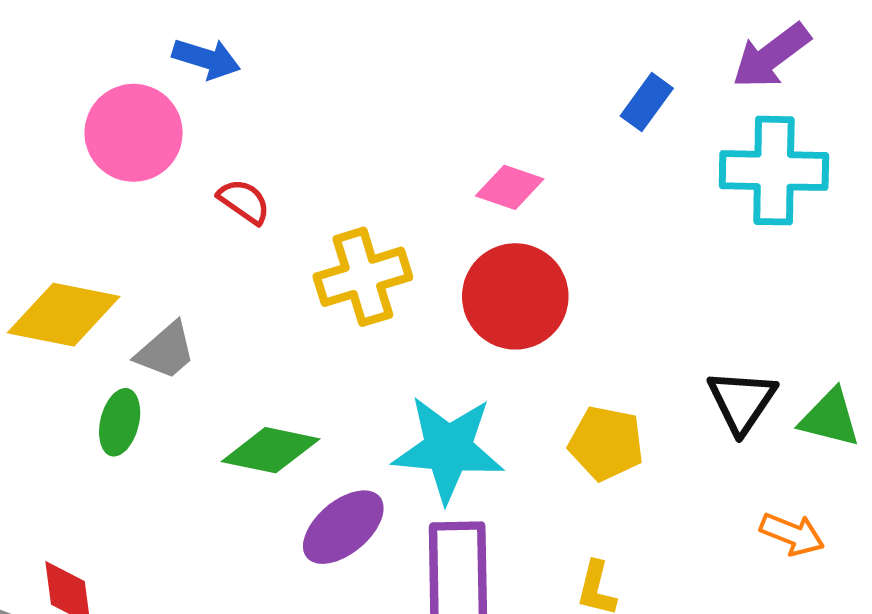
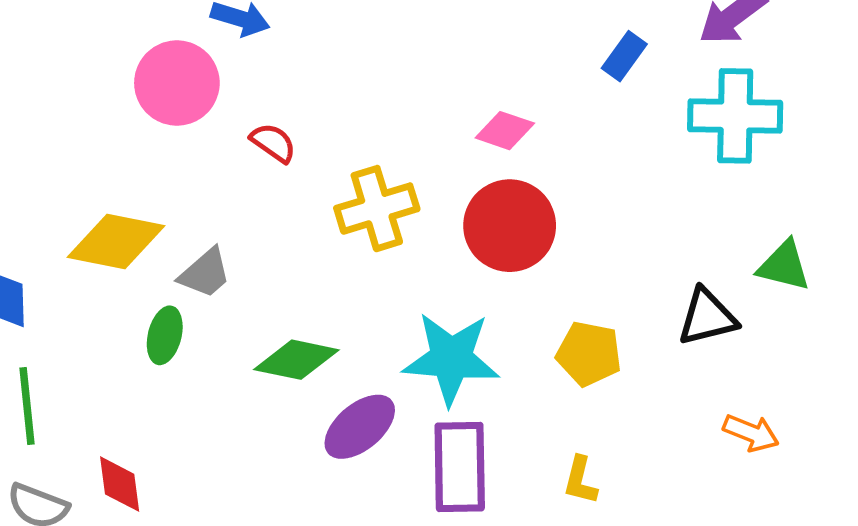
black triangle: (742, 401) -> (707, 317), turned 42
green triangle: (830, 418) -> (784, 266), moved

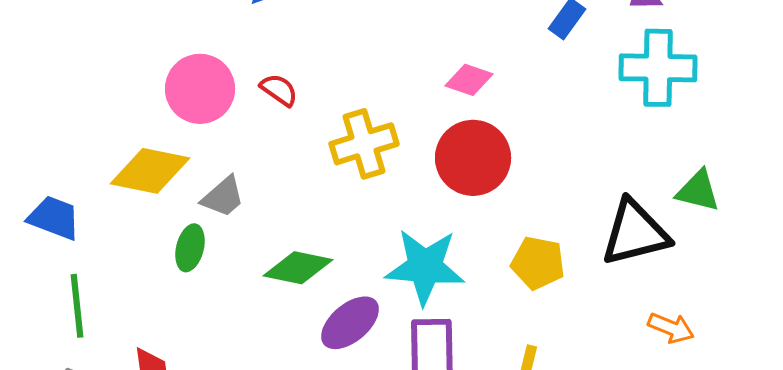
pink circle: (177, 83) -> (200, 89), moved
black triangle: (707, 317) -> (635, 233), size x1.4

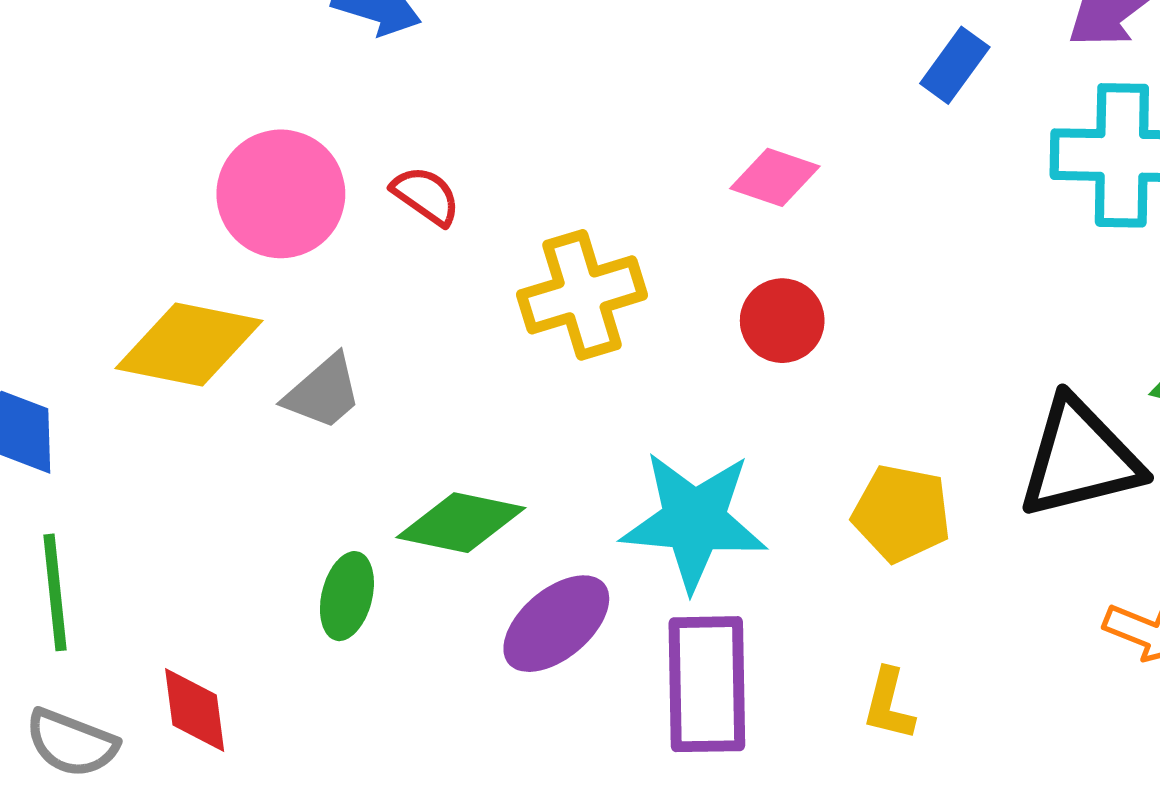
red circle: (473, 158) -> (782, 321), size x0.6
green ellipse: (190, 248) -> (347, 596), moved

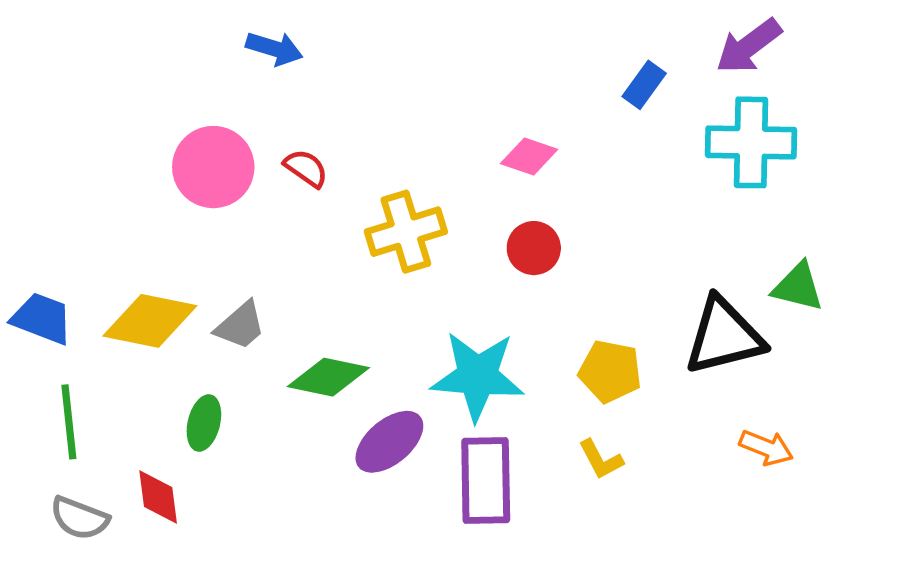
yellow diamond: (189, 344) -> (150, 321), moved
gray trapezoid: (323, 392) -> (240, 326), moved
green ellipse: (347, 596) -> (204, 423), moved
yellow L-shape: (889, 704) -> (601, 459), moved, turned -42

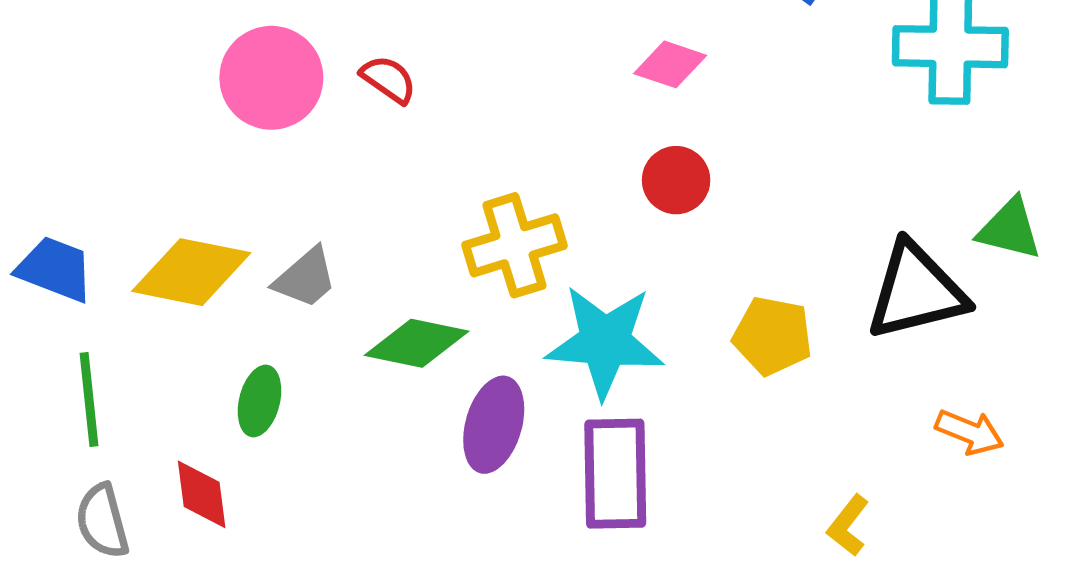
yellow cross: (406, 232) -> (514, 245), moved
purple ellipse: (389, 442) -> (494, 425), turned -34
yellow L-shape: (601, 459) -> (848, 526), moved, turned 66
gray semicircle: (79, 518) -> (102, 521), turned 54

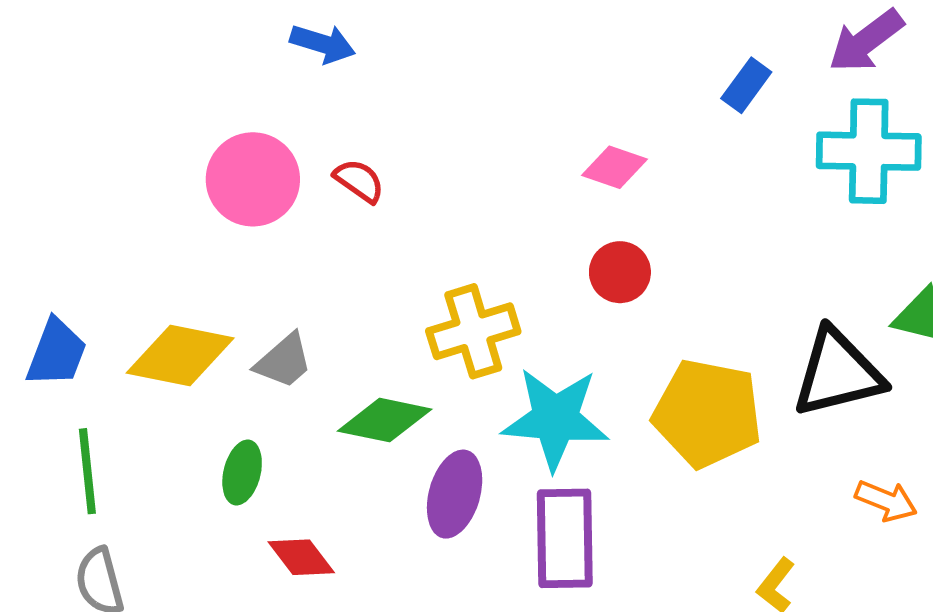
blue trapezoid: (55, 269) -> (57, 353), turned 90
yellow pentagon: (772, 336) -> (707, 413), size x1.5
red diamond: (202, 494) -> (301, 557), moved, turned -30

